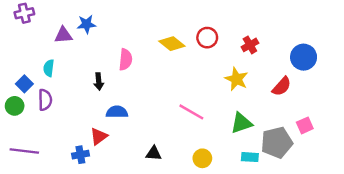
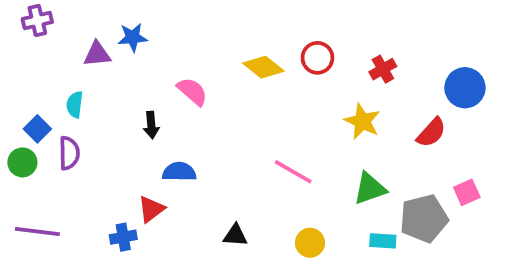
pink semicircle: (126, 60) -> (192, 91), turned -55

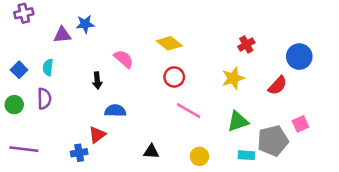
red circle: (317, 58) -> (174, 77), moved
yellow star: (362, 121) -> (233, 78), turned 30
blue square: (37, 129) -> (19, 70), moved

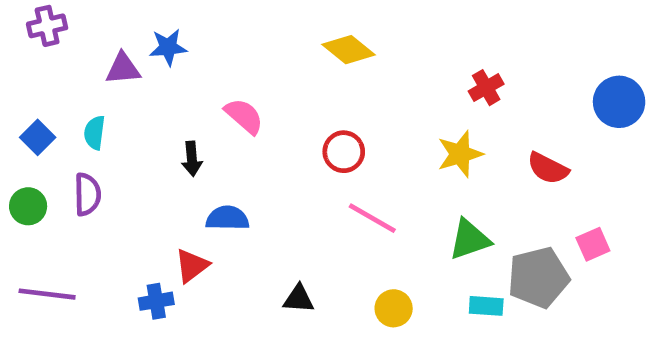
yellow diamond: (169, 43) -> (348, 50), moved
blue circle: (299, 57) -> (619, 102), moved
red semicircle: (278, 85) -> (548, 168), turned 75

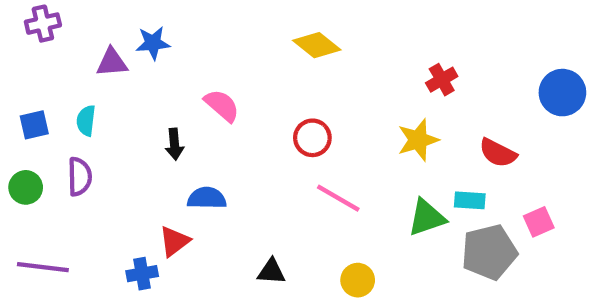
blue square: (38, 137) -> (34, 125), turned 32
cyan rectangle: (486, 306) -> (470, 200), moved

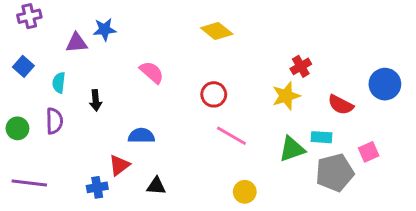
red cross: (442, 80) -> (301, 66), moved
blue circle: (562, 93) -> (385, 84), moved
blue square: (34, 125) -> (23, 66), moved, turned -36
black arrow: (174, 144) -> (96, 100), moved
black triangle: (271, 271) -> (156, 186), moved

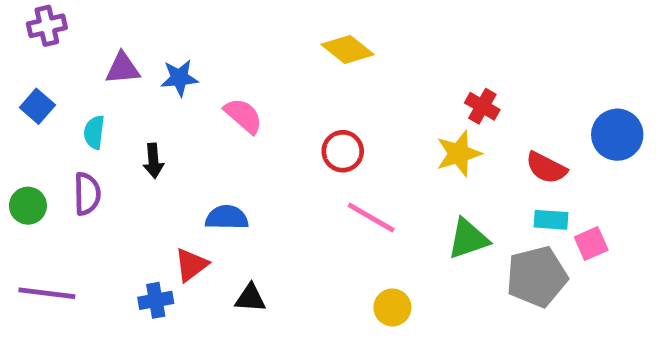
blue star: (105, 29) -> (179, 78), moved
red cross: (301, 66) -> (482, 106), turned -30
cyan rectangle: (321, 137) -> (551, 220), moved

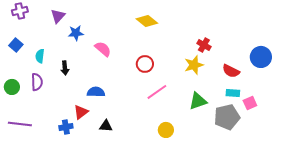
purple triangle: (123, 68) -> (58, 16), moved, turned -42
pink line: (371, 217) -> (157, 92), turned -65

